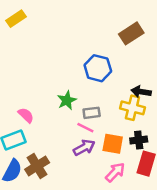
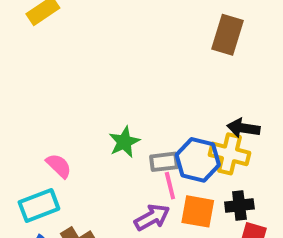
brown rectangle: (131, 33) -> (228, 35), turned -40
blue hexagon: (98, 68) -> (198, 160), moved
pink line: (85, 128) -> (170, 186), moved, turned 49

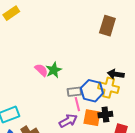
green star: (124, 142) -> (54, 70), moved
pink semicircle: (59, 166) -> (41, 70), moved
black cross: (239, 205) -> (105, 115), moved

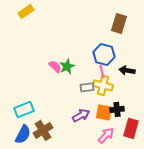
yellow cross: (109, 88) -> (103, 85), moved
blue hexagon: (92, 91) -> (104, 54), moved
pink line: (77, 104) -> (102, 71), moved

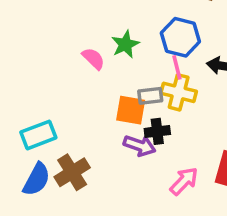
green star: (67, 66) -> (125, 44), moved
black cross: (117, 109) -> (157, 131), moved
orange square: (104, 112) -> (131, 110), moved
purple arrow: (81, 115) -> (140, 146), turned 48

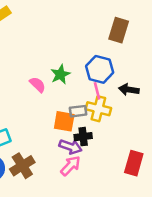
pink arrow: (184, 181) -> (70, 166), moved

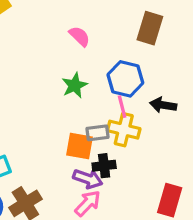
pink semicircle: (38, 85) -> (80, 36), moved

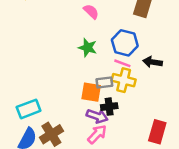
green star: (75, 85) -> (88, 48), turned -30
pink line: (122, 107) -> (122, 63), turned -56

